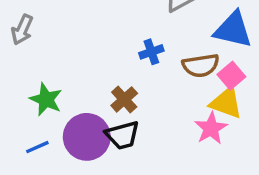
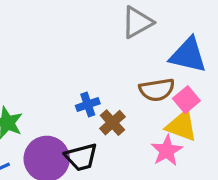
blue cross: (151, 52) -> (88, 105), moved
brown cross: (124, 99) -> (112, 123), moved

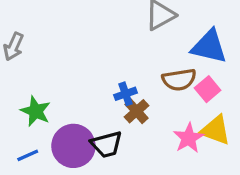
blue cross: (88, 105) -> (126, 94), moved
yellow triangle: (182, 126) -> (215, 130), moved

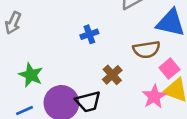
pink square: (208, 89) -> (169, 69), moved
blue cross: (126, 94) -> (89, 34), moved

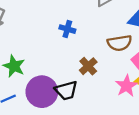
blue cross: (89, 34) -> (67, 29), turned 35

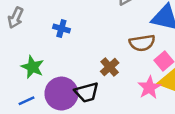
blue cross: (67, 29) -> (61, 28), moved

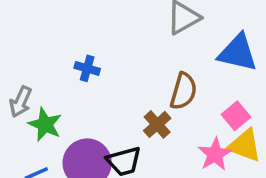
gray arrow: (16, 18) -> (21, 102), moved
brown semicircle: (142, 43) -> (183, 91), moved, turned -65

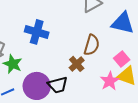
blue cross: (87, 68) -> (37, 32), size x1.6

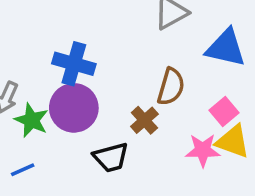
pink star: (110, 81) -> (203, 150), turned 30
purple circle: (37, 86) -> (74, 108), moved

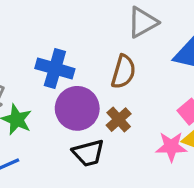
brown semicircle: (171, 87) -> (123, 72), moved
purple circle: (74, 108) -> (77, 108), moved

